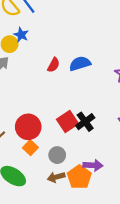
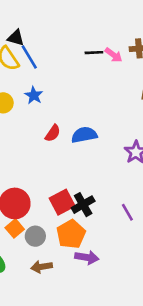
blue star: (21, 35) -> (34, 95), moved
gray circle: (57, 155) -> (35, 236), moved
orange pentagon: (79, 177) -> (71, 234), moved

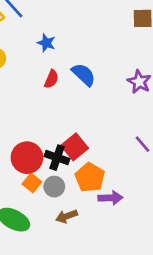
blue star: (34, 95) -> (46, 43), moved
blue semicircle: (84, 135) -> (84, 75), turned 65
black cross: (83, 205) -> (57, 158), moved, turned -30

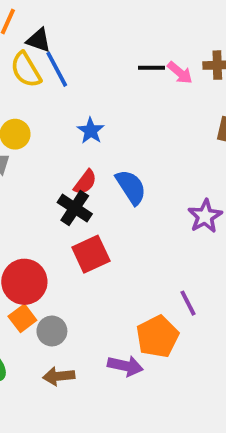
red square: (75, 147) -> (91, 254), moved
black cross: (57, 158) -> (75, 208), moved
orange pentagon: (90, 177) -> (157, 336), moved

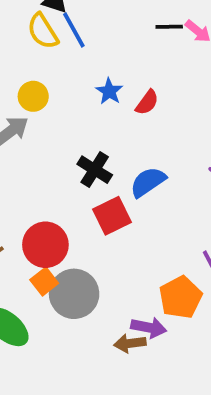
red semicircle: (85, 182) -> (147, 102), moved
blue semicircle: (131, 187) -> (148, 182), moved, turned -90
gray circle: (52, 331) -> (74, 294), size x1.6
brown arrow: (59, 376) -> (130, 343), moved

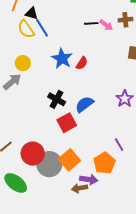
blue star: (109, 91) -> (62, 58), size x1.5
red circle: (45, 245) -> (33, 154), moved
orange square: (44, 282) -> (69, 160), moved, size x1.5

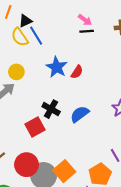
black triangle: (32, 13) -> (25, 21), turned -40
pink arrow: (106, 25) -> (85, 20), moved
red square: (67, 123) -> (35, 127), moved

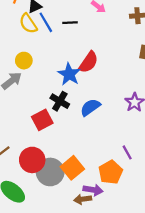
black line: (87, 31) -> (70, 23), moved
blue star: (57, 67) -> (69, 74), moved
red semicircle: (77, 72) -> (89, 62), size x1.5

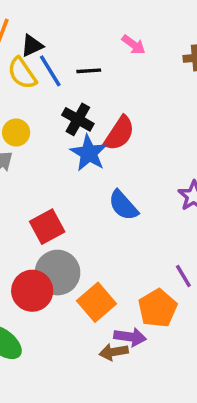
black cross: (60, 101) -> (78, 119), moved
blue semicircle: (90, 107) -> (123, 205), turned -95
gray circle: (50, 172) -> (57, 273), moved

